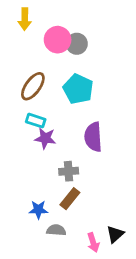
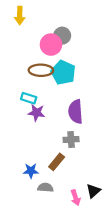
pink circle: (58, 40) -> (51, 45), moved
brown ellipse: (33, 86) -> (41, 70), moved, turned 55
gray cross: (69, 171) -> (71, 139), moved

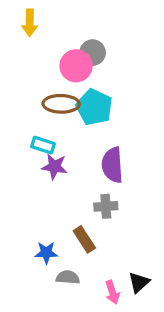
brown rectangle: (57, 162) -> (84, 239), turned -72

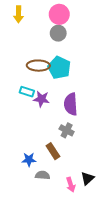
pink circle: (76, 66) -> (59, 14), moved
purple star: (55, 167) -> (41, 99), moved
gray cross: (106, 206) -> (67, 130), turned 32

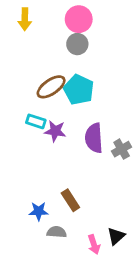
brown ellipse: (38, 66) -> (51, 87), turned -35
gray cross: (67, 130) -> (122, 149), moved, turned 32

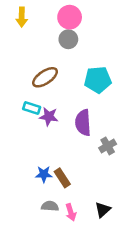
cyan pentagon: (79, 90) -> (98, 80), moved, turned -30
gray cross: (122, 149) -> (108, 146), moved
blue star: (39, 211) -> (44, 174), moved
pink arrow: (94, 244) -> (71, 212), moved

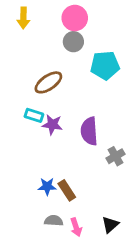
cyan pentagon: (98, 80) -> (105, 65), moved

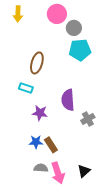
gray circle: (73, 42) -> (74, 28), moved
brown ellipse: (48, 82) -> (37, 63), turned -40
purple star: (52, 125) -> (40, 113), moved
pink arrow: (76, 227) -> (58, 173), size x1.5

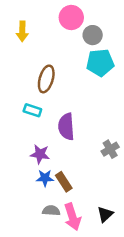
yellow arrow: (18, 14) -> (22, 31), moved
purple semicircle: (68, 100) -> (66, 127), moved
purple star: (40, 113) -> (40, 154), moved

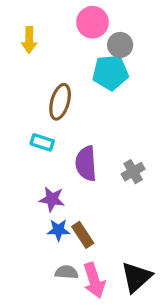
cyan pentagon: (100, 63) -> (110, 73), moved
gray cross: (110, 149) -> (133, 172), moved
black triangle: (105, 214) -> (136, 277), size x1.5

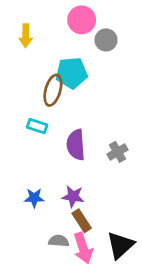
cyan pentagon: (110, 73) -> (72, 73), moved
purple star: (52, 199) -> (73, 196), moved
blue star: (58, 230) -> (34, 198), moved
brown rectangle: (83, 235) -> (82, 221), moved

